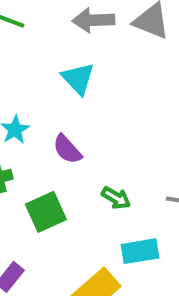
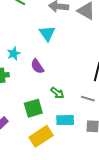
green square: (46, 212) -> (33, 108), moved

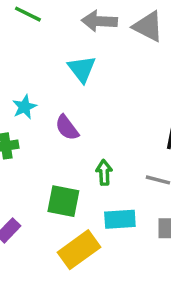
green arrow: (57, 93) -> (104, 172), turned -128
green square: (33, 108) -> (63, 201), turned 30

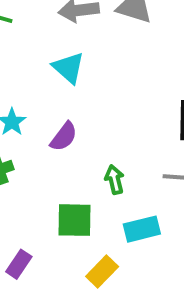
purple semicircle: (67, 128) -> (64, 137), turned -96
yellow rectangle: (79, 250) -> (102, 272), size x0.7

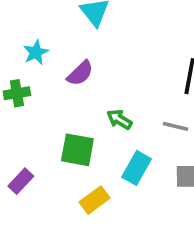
green arrow: (115, 180) -> (119, 119), turned -55
cyan rectangle: (142, 229) -> (137, 168), turned -56

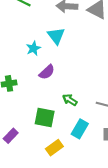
cyan star: (36, 52) -> (33, 48), moved

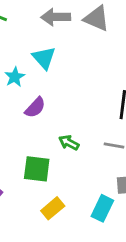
cyan rectangle: (80, 129) -> (102, 208), moved

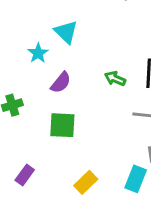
green arrow: (69, 143) -> (115, 79), moved
green square: (37, 169) -> (62, 125), moved

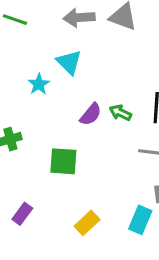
purple semicircle: (61, 83) -> (91, 114), moved

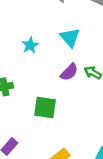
cyan triangle: (69, 62) -> (70, 37), moved

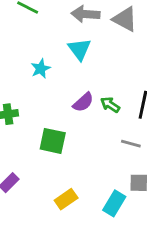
cyan triangle: (70, 37) -> (79, 49), moved

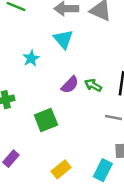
green square: (53, 141) -> (46, 120), turned -30

